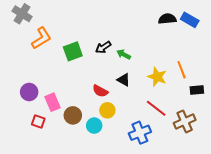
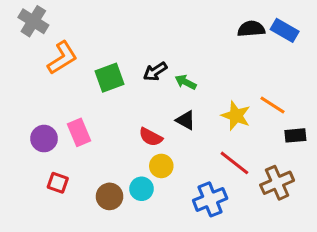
orange line: (182, 70) -> (273, 105), turned -36
pink rectangle: (53, 102) -> (79, 132), moved
brown circle: (73, 115) -> (110, 196), moved

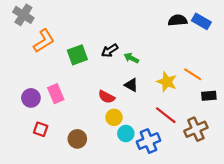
cyan circle: (141, 189) -> (126, 134), moved

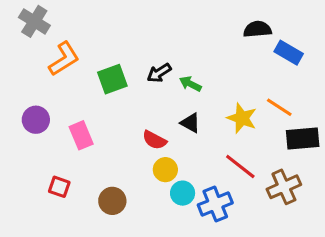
blue rectangle: (201, 21) -> (289, 53), moved
black rectangle: (209, 96) -> (303, 138), size x1.5
purple circle: (31, 98) -> (36, 120), moved

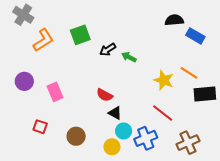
green square: (112, 79) -> (80, 35), moved
black triangle: (190, 123) -> (115, 113), moved
yellow circle: (165, 170) -> (112, 147), moved
brown cross: (284, 187) -> (188, 143), moved

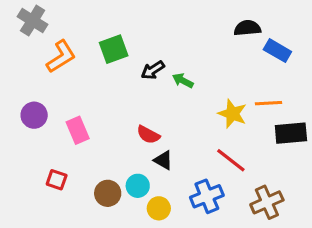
orange line: (189, 73) -> (268, 103), turned -36
cyan circle: (124, 131) -> (138, 186), moved

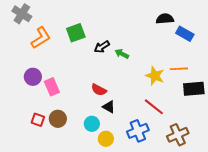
purple circle: (34, 115) -> (33, 77), moved
brown circle: (108, 193) -> (58, 119), moved

